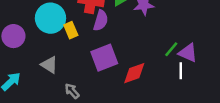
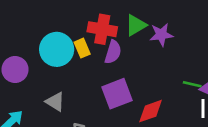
yellow rectangle: (71, 30) -> (82, 48), moved
green line: (171, 49) -> (192, 84), turned 63

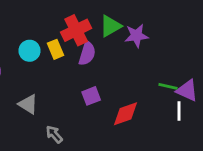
red cross: (102, 29) -> (76, 30), turned -36
cyan circle: (57, 49) -> (30, 51), size x0.6
purple square: (117, 94) -> (91, 96), size x0.6

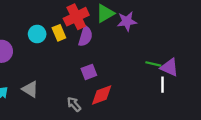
gray triangle: (28, 104) -> (30, 89), moved
red diamond: (125, 114) -> (102, 95), moved
gray arrow: (54, 134) -> (74, 104), moved

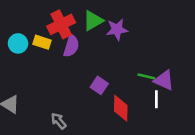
yellow rectangle: (59, 33) -> (42, 42), turned -49
purple square: (89, 72) -> (99, 85), moved, turned -35
red diamond: (102, 95) -> (121, 108), moved, turned -70

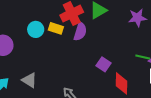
purple star: (117, 29) -> (137, 18), moved

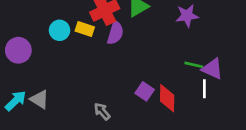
purple square: (104, 64) -> (145, 91), moved
gray triangle: (29, 80) -> (40, 99), moved

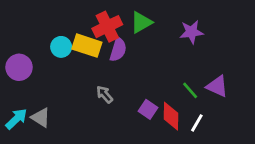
yellow rectangle: (85, 29) -> (87, 46), size x1.5
green line: (194, 65) -> (190, 90), moved, turned 36
white line: (204, 89) -> (197, 123), moved, turned 30
gray arrow: (102, 111) -> (105, 94), moved

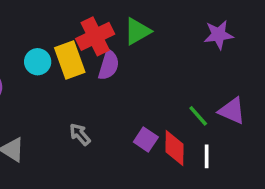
purple star: (191, 32) -> (219, 35), moved
yellow rectangle: (87, 46) -> (70, 60), turned 52
gray arrow: (105, 94) -> (80, 134), moved
white line: (197, 123) -> (207, 156), turned -30

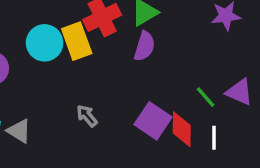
cyan circle: (38, 62) -> (45, 43), size x1.4
purple semicircle: (109, 65) -> (145, 46), moved
purple square: (146, 139) -> (153, 121), size x1.5

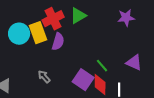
purple semicircle: (145, 46) -> (58, 42), moved
green line: (206, 97) -> (102, 66), moved

